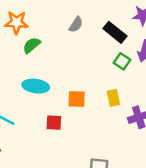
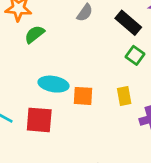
cyan ellipse: (36, 86) -> (53, 84), moved
red square: (54, 123) -> (39, 120), moved, size x1.5

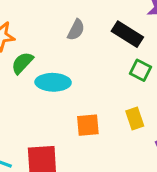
cyan ellipse: (53, 84) -> (53, 82), moved

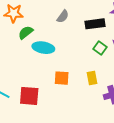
black rectangle: (127, 34) -> (95, 24), turned -48

